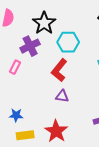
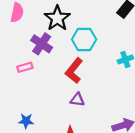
purple cross: (30, 46) -> (42, 44), turned -30
pink rectangle: (15, 67) -> (25, 67), turned 48

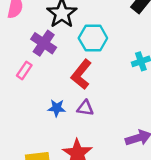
pink rectangle: (25, 67) -> (24, 70), turned -40
blue star: (26, 121) -> (57, 108), moved

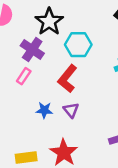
pink rectangle: (24, 70) -> (24, 76), moved
purple triangle: (85, 108) -> (71, 110), turned 42

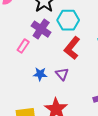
purple cross: (32, 49) -> (41, 29), moved
red L-shape: (67, 79) -> (72, 48), moved

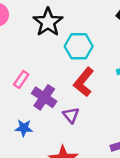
purple cross: (41, 29) -> (44, 97), moved
blue star: (40, 74) -> (24, 128), moved

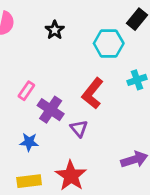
black star: (48, 22) -> (55, 30), size x0.6
cyan hexagon: (79, 46) -> (109, 43), moved

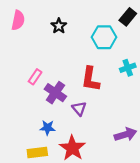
red L-shape: (92, 93) -> (90, 79), turned -30
blue star: (29, 142) -> (47, 128), moved

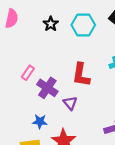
cyan hexagon: (104, 37) -> (83, 25), moved

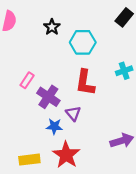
cyan hexagon: (83, 25) -> (83, 42), moved
blue star: (40, 122) -> (54, 126), moved

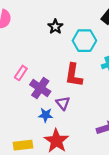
black star: (52, 27) -> (55, 27), moved
cyan hexagon: (83, 42) -> (84, 41), moved

